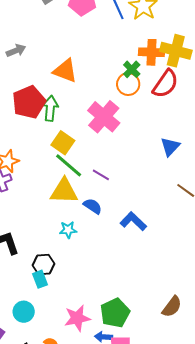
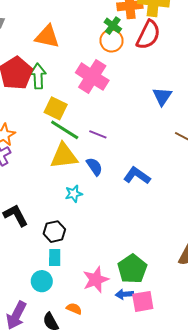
blue semicircle: (93, 206) -> (94, 167), turned 30
cyan rectangle: (40, 279) -> (55, 258), moved, turned 30

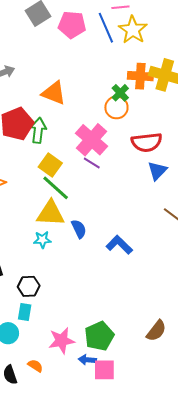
red semicircle: (148, 35) -> (147, 142), moved, turned 48
purple line: (98, 134) -> (92, 163), moved
cyan star: (74, 194) -> (42, 240), moved

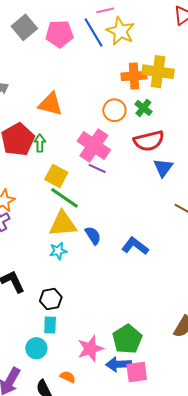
green cross: (120, 93) -> (143, 108), moved
green arrow: (38, 130) -> (40, 143), size x0.7
blue arrow: (87, 360) -> (119, 364), size x1.4

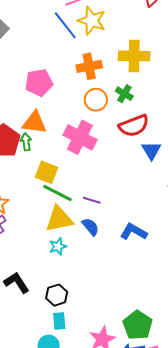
pink pentagon: (60, 34) -> (39, 82), moved
orange cross: (134, 76) -> (89, 66), moved
orange triangle: (50, 104) -> (34, 122), moved
purple line: (97, 168) -> (92, 200), moved

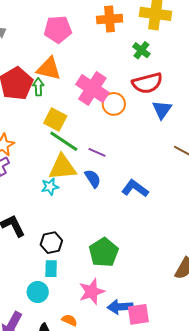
orange circle: (96, 100) -> (114, 104), moved
cyan star: (58, 246) -> (50, 187), moved
green pentagon: (138, 325) -> (104, 252), moved

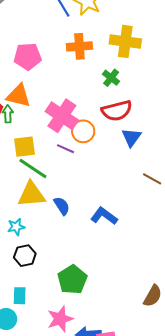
yellow square: (55, 119) -> (24, 147), turned -35
purple line: (97, 152) -> (66, 149), moved
cyan star: (50, 187) -> (16, 227), moved
black hexagon: (51, 243) -> (25, 256), moved

